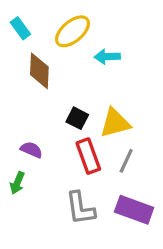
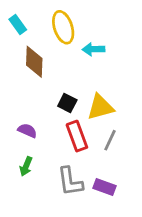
yellow ellipse: (73, 31) -> (63, 27), turned -68
green arrow: (17, 183) -> (26, 166), moved
purple rectangle: (134, 210) -> (104, 187), moved, size x0.7

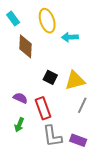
red rectangle: (77, 136) -> (43, 108), moved

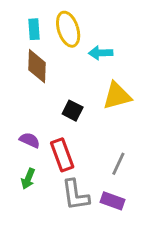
cyan rectangle: (13, 19) -> (34, 29), moved, turned 32
yellow triangle: (75, 80) -> (117, 96), moved
gray line: (82, 105) -> (118, 164), moved

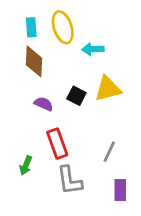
black square: (73, 111) -> (76, 96), moved
purple semicircle: (30, 140) -> (44, 104), moved
purple rectangle: (112, 201) -> (120, 190), moved, turned 70

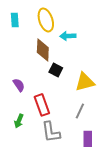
cyan rectangle: (31, 27) -> (15, 20), moved
brown diamond: (34, 61) -> (43, 50), moved
yellow triangle: (108, 89) -> (85, 82), moved
purple semicircle: (44, 104) -> (19, 85), moved, turned 32

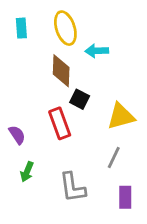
purple semicircle: (19, 85) -> (17, 135), moved
red rectangle: (42, 105) -> (60, 123), moved

